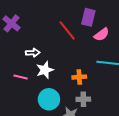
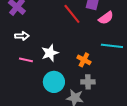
white arrow: (33, 53) -> (22, 36), moved
orange cross: (79, 77) -> (84, 60), turned 32

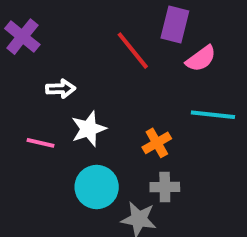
white arrow: (22, 36) -> (61, 89), moved
orange cross: (84, 60) -> (157, 143), turned 32

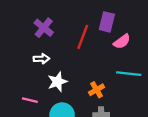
purple cross: (22, 37) -> (44, 28), moved
red line: (133, 51) -> (83, 37), turned 60
pink line: (40, 143) -> (30, 100), moved

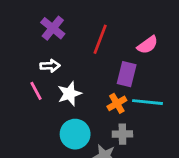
purple rectangle: (107, 22) -> (127, 74), moved
cyan line: (129, 74) -> (148, 102), moved
pink line: (30, 100) -> (36, 91), moved, turned 49

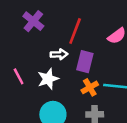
white arrow: (50, 66) -> (59, 54), moved
purple rectangle: (127, 74) -> (85, 62), moved

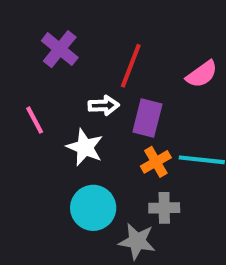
pink line: (19, 76) -> (35, 120), moved
white star: (48, 79) -> (85, 147), turned -30

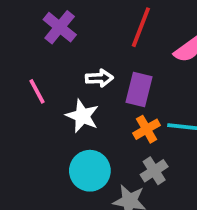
red line: (131, 66) -> (141, 27), moved
gray cross: (164, 208) -> (154, 171), turned -32

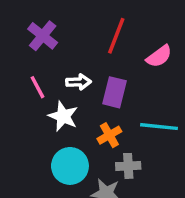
pink line: (37, 91) -> (37, 87), moved
orange cross: (147, 129) -> (109, 135), moved
gray cross: (154, 171) -> (128, 166), turned 30

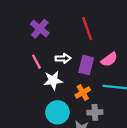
red line: (116, 36) -> (87, 29), turned -40
pink semicircle: (159, 56) -> (109, 59), moved
white star: (63, 116) -> (53, 80), turned -30

